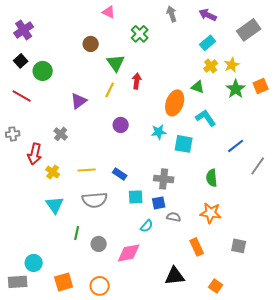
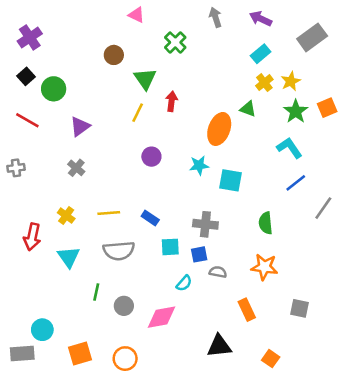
purple triangle: (79, 101) -> (80, 126), moved
cyan L-shape: (206, 118) -> (289, 148), moved
red arrow: (35, 154) -> (32, 237), moved

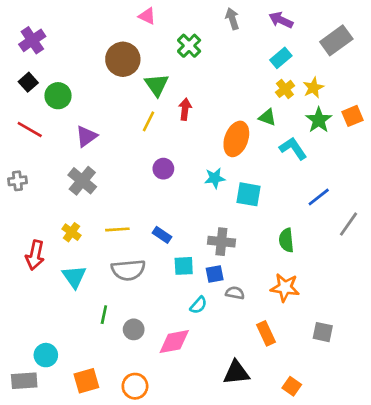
brown circle: (114, 55) -> (123, 59), size x1.6
cyan L-shape: (289, 148) -> (293, 148), moved
gray cross: (76, 168) -> (82, 181), size x1.5

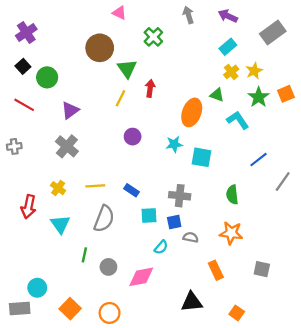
gray semicircle: (128, 270) -> (104, 219), turned -64
orange square: (86, 381) -> (70, 309), turned -30

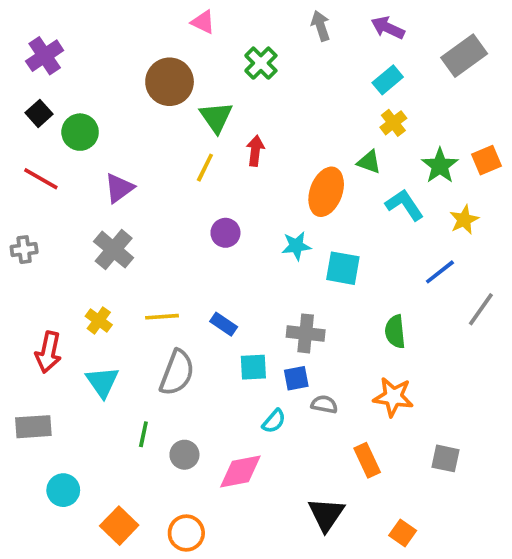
yellow star: (254, 71) -> (464, 220), moved
black triangle: (192, 302) -> (326, 514), turned -50
gray rectangle: (20, 309) -> (33, 427), moved

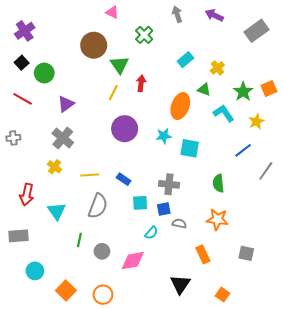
cyan rectangle: (388, 80) -> (185, 60), moved
purple circle: (225, 233) -> (125, 129), size x1.6
yellow cross: (99, 320) -> (55, 167), moved

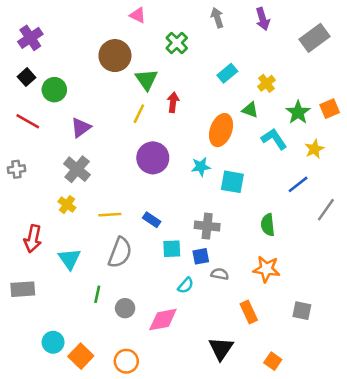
purple arrow: (214, 15) -> (263, 19), turned -132
cyan circle: (35, 271) -> (53, 342), moved

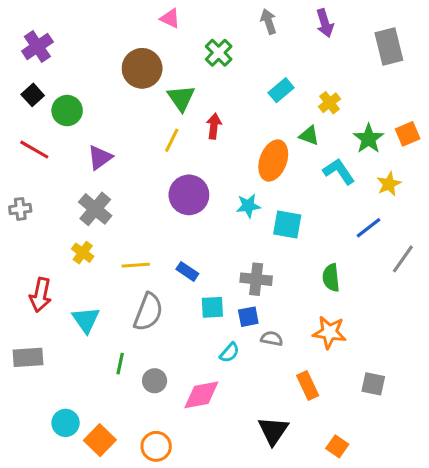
gray rectangle: (314, 38) -> (389, 46), turned -68

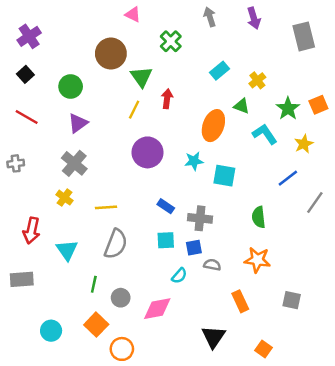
green circle: (67, 111) -> (71, 86), moved
blue rectangle: (187, 271) -> (166, 206), moved
orange square: (100, 440) -> (96, 325), moved

